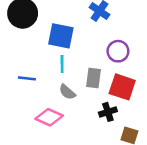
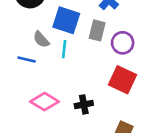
gray rectangle: (94, 78) -> (97, 30), moved
gray semicircle: (67, 92) -> (41, 39), moved
black cross: (108, 112) -> (84, 104), moved

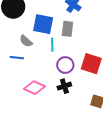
purple circle: (123, 43) -> (65, 65), moved
cyan line: (64, 49) -> (52, 45), moved

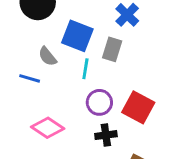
black cross: (64, 86) -> (106, 135), moved

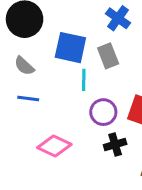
gray rectangle: (112, 49) -> (108, 56), turned -30
gray semicircle: (48, 56) -> (24, 66), moved

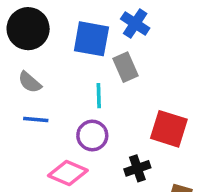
blue square: (70, 48) -> (91, 39), moved
purple circle: (103, 112) -> (92, 136), moved

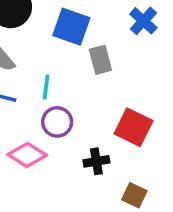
blue cross: (135, 23) -> (143, 21), moved
cyan line: (99, 96) -> (46, 87), moved

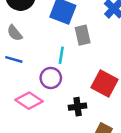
cyan line: (46, 87) -> (61, 55), moved

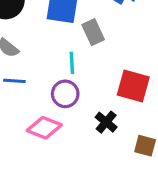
black cross: (78, 107) -> (106, 122), turned -30

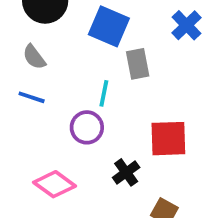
red square: (133, 86) -> (168, 139), turned -32
pink diamond: (44, 128) -> (54, 184), moved

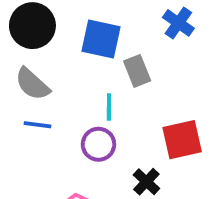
gray semicircle: (34, 57) -> (32, 84), size x1.4

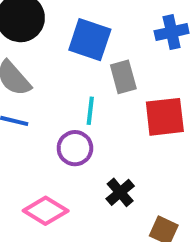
blue cross: (178, 23) -> (172, 32), turned 36
red square: (182, 140) -> (165, 117), moved

